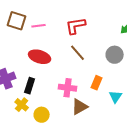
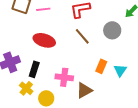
gray circle: (115, 55) -> (112, 30), moved
pink cross: (68, 88) -> (64, 77), moved
cyan triangle: (116, 97) -> (120, 70), moved

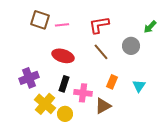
orange rectangle: (101, 66) -> (112, 82), moved
black rectangle: (34, 69) -> (64, 84), moved
yellow cross: (26, 88) -> (45, 104), size x1.5

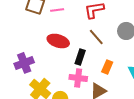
black rectangle: (64, 84) -> (80, 57), moved

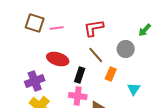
purple cross: (24, 63) -> (35, 81), moved
orange rectangle: (107, 67) -> (111, 74), moved

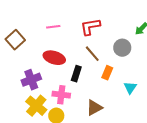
brown square: (35, 23) -> (15, 40), moved, turned 30
pink cross: (78, 96) -> (61, 95), moved

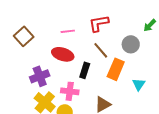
pink line: (53, 27) -> (68, 31), moved
orange rectangle: (107, 73) -> (116, 69), size x1.5

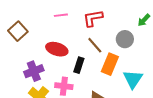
pink line: (68, 31) -> (61, 15), moved
cyan triangle: (139, 84) -> (133, 79), size x1.5

